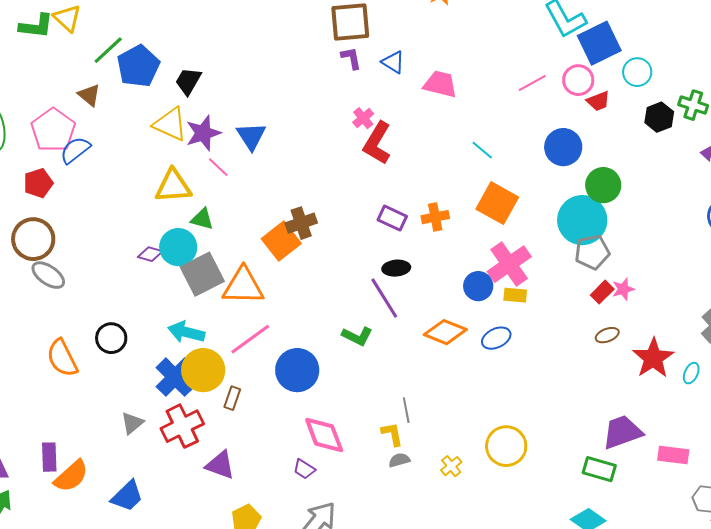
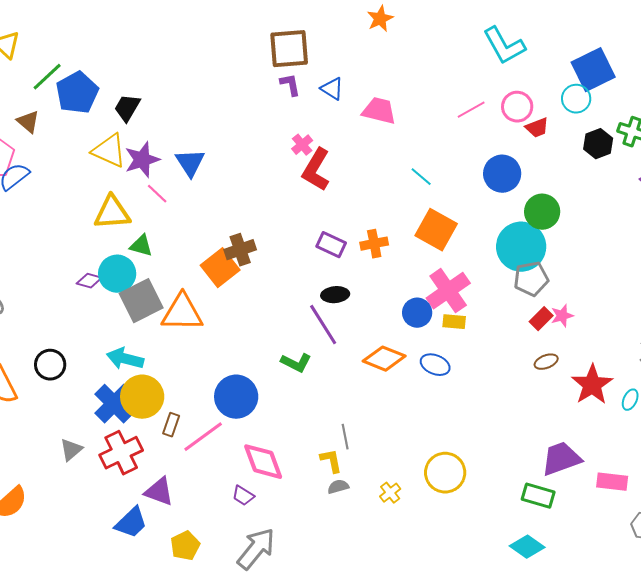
blue square: (599, 43) -> (593, 70), moved
blue ellipse: (496, 338) -> (435, 365), turned 48
pink line: (250, 339) -> (203, 437), moved
blue trapezoid: (127, 496) -> (131, 523), moved

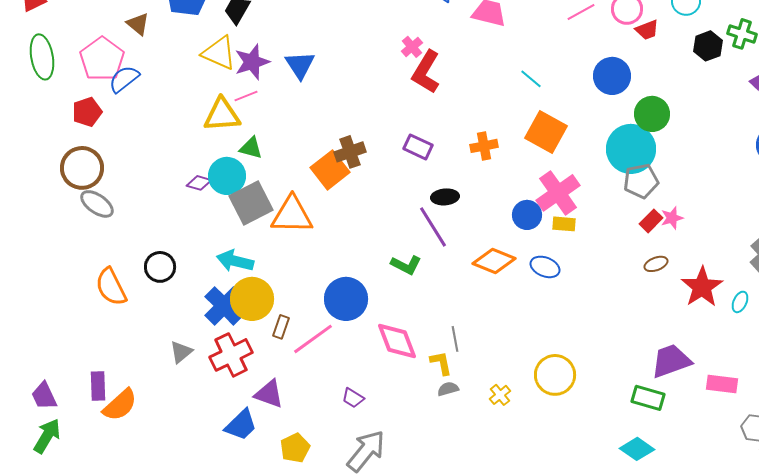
pink line: (157, 194) -> (246, 96), moved, turned -65
purple rectangle: (331, 245) -> (418, 147), moved
pink diamond: (263, 462) -> (397, 341), moved

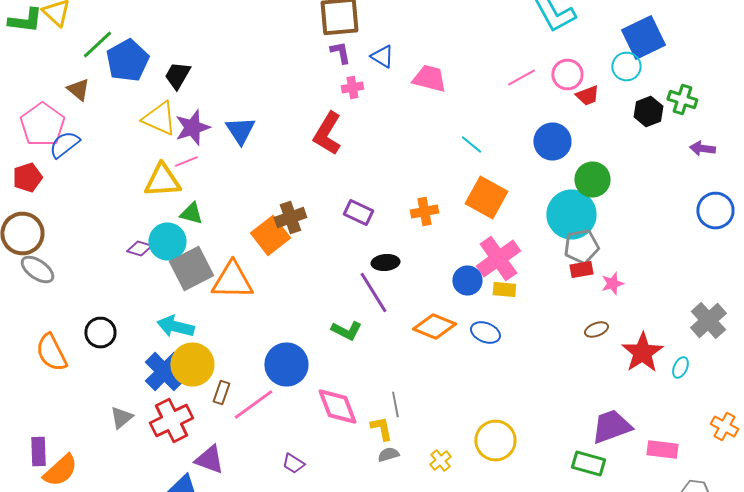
pink cross: (412, 47) -> (352, 88), moved, turned 30
red L-shape: (426, 72) -> (327, 134), moved
red rectangle: (651, 221) -> (581, 270), moved, turned 35

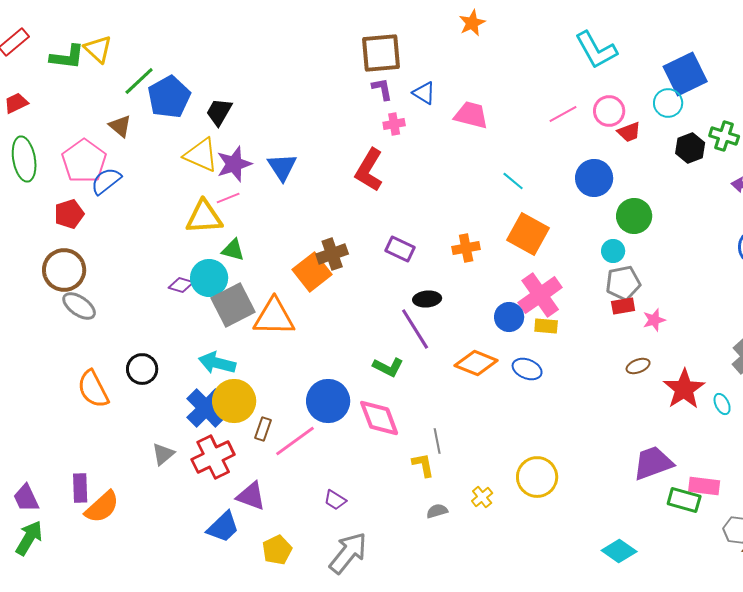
cyan circle: (571, 214) -> (613, 251), size x0.5
cyan ellipse: (680, 368) -> (722, 404), turned -50
pink diamond: (337, 406) -> (379, 418), moved
gray semicircle: (388, 454) -> (437, 511), moved
green rectangle: (588, 464) -> (684, 500), moved

